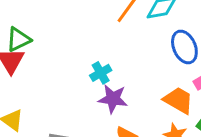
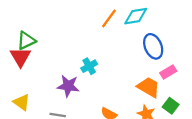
purple star: (113, 99) -> (68, 86), moved

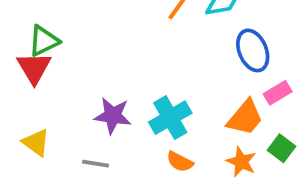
cyan cross: (89, 66) -> (170, 118), moved, size x1.5
orange trapezoid: (149, 87) -> (245, 118), turned 100

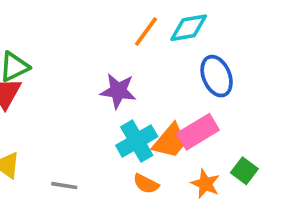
pink rectangle: (278, 93) -> (198, 132), moved, size x1.5
purple star: (113, 116) -> (118, 91), moved
orange trapezoid: (245, 118) -> (170, 141), moved

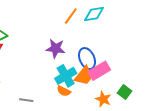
blue ellipse: (217, 76) -> (87, 59), moved
orange semicircle: (146, 184) -> (64, 91), moved

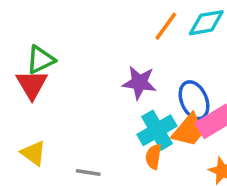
orange semicircle: (64, 91) -> (153, 157), turned 72

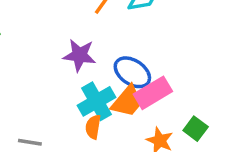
blue ellipse: (194, 100) -> (132, 72), turned -33

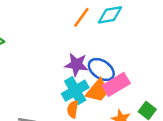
purple star: (79, 55) -> (76, 65), moved

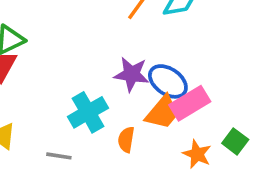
cyan cross: (75, 91) -> (88, 112), moved

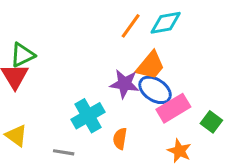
orange trapezoid: (162, 112) -> (150, 66), moved
green square: (235, 141) -> (211, 122), moved

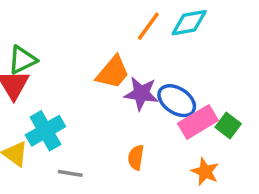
orange trapezoid: (150, 66) -> (113, 72), moved
cyan cross: (88, 116) -> (45, 131), moved
green square: (211, 122) -> (228, 125), moved

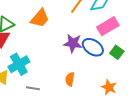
orange trapezoid: (113, 72) -> (40, 18), moved
pink rectangle: (198, 122) -> (108, 26), moved
green square: (228, 125) -> (117, 52), moved

